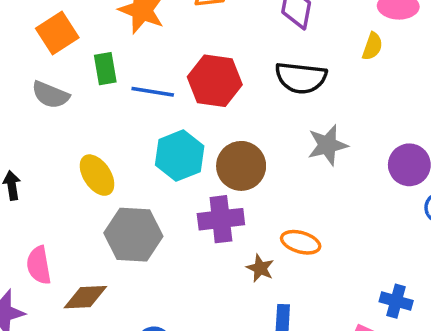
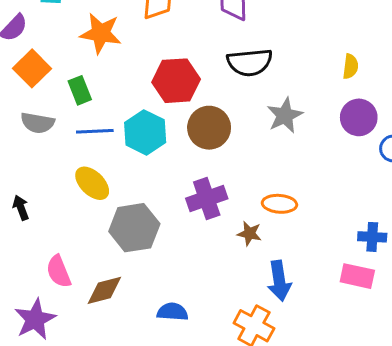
yellow semicircle: (372, 46) -> (351, 66), moved
blue line: (153, 92) -> (95, 131), moved
cyan hexagon: (180, 156) -> (145, 132), moved
brown circle: (241, 166) -> (209, 128), moved

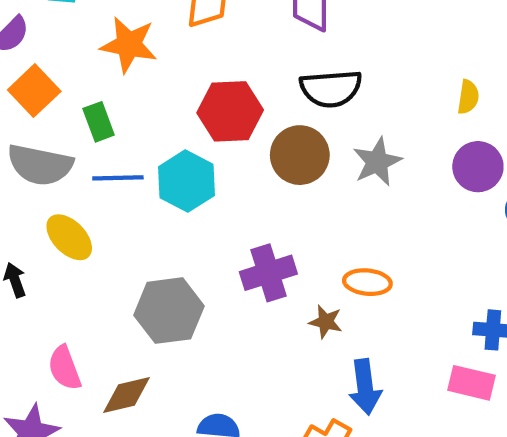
gray semicircle: (37, 123) -> (40, 165), size x1.4
brown circle: (209, 128) -> (300, 155), moved
yellow ellipse: (92, 183) -> (69, 237), moved

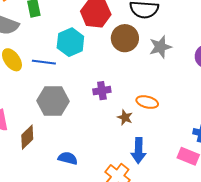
blue line: (118, 178) -> (44, 62), moved
purple cross: (268, 273) -> (102, 91), size x0.7
brown diamond: (126, 395) -> (27, 137), turned -40

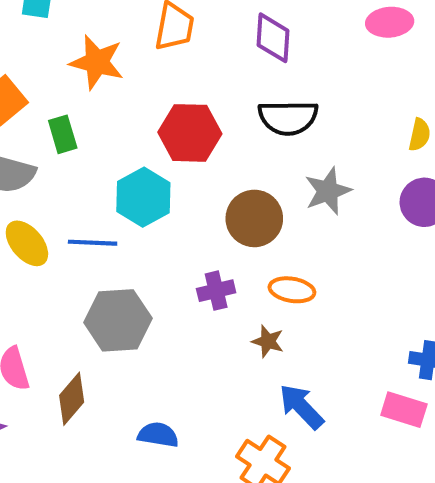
brown circle: (125, 38) -> (254, 218), moved
orange ellipse: (147, 102) -> (292, 290), moved
blue arrow: (139, 151) -> (301, 407), turned 140

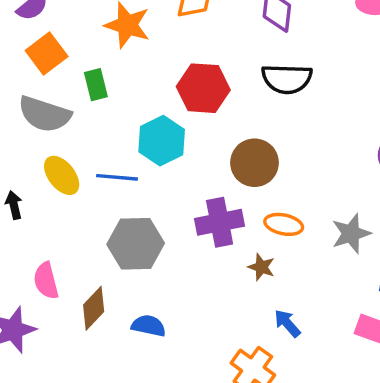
gray star: (328, 191) -> (351, 234), moved
purple cross: (216, 291) -> (220, 222), size x1.5
blue arrow: (301, 407) -> (287, 323), size x0.7
blue semicircle: (158, 435) -> (149, 326), moved

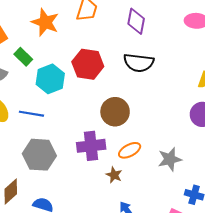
green rectangle: (96, 85) -> (23, 57), turned -36
cyan hexagon: (162, 141) -> (50, 79), moved
orange ellipse: (284, 224) -> (130, 150), turned -45

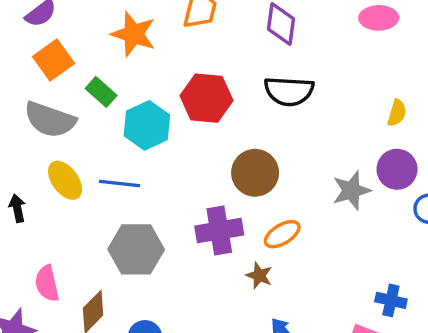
gray star: (170, 159) -> (351, 190), moved

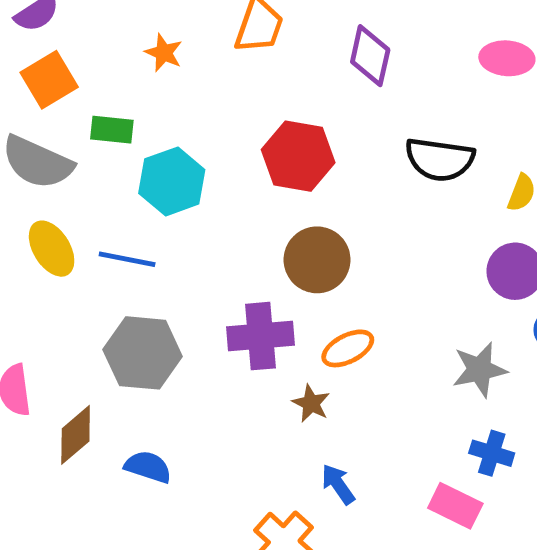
orange star: (134, 34) -> (164, 53), size x0.6
black semicircle: (289, 91) -> (440, 159), moved
green rectangle: (101, 92) -> (112, 130), turned -40
red hexagon: (207, 98) -> (298, 156), moved
gray star: (351, 190) -> (479, 370), moved

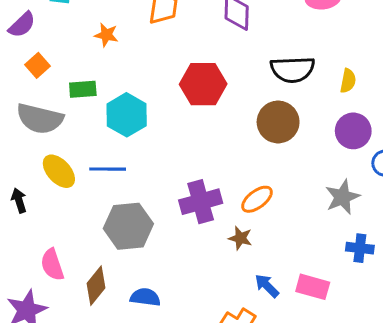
orange square: (49, 80) -> (37, 65), size x0.7
brown circle: (317, 260) -> (278, 122), moved
pink rectangle: (455, 506) -> (313, 287), moved

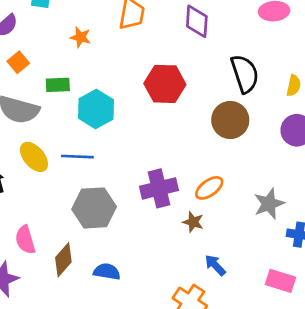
black semicircle: (293, 69) -> (245, 74), turned -108
gray star: (342, 197) -> (269, 204), moved
pink rectangle: (313, 287) -> (280, 281), moved

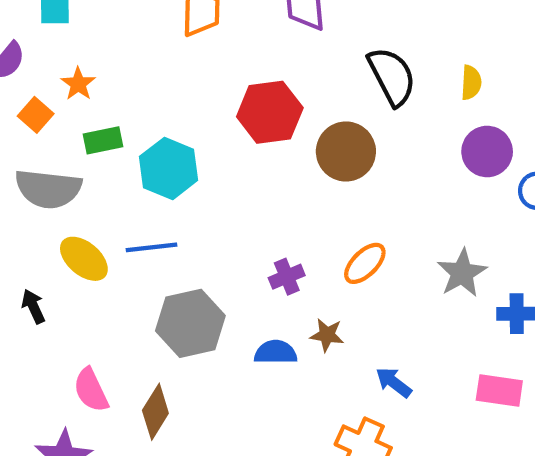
orange star: (80, 37) -> (78, 84), moved, turned 30
brown circle: (230, 120) -> (346, 151), moved
purple cross: (159, 188) -> (287, 277), size x0.6
brown star: (193, 222) -> (327, 335), moved
blue semicircle: (107, 272) -> (276, 352), moved

